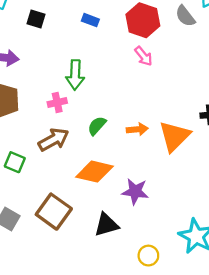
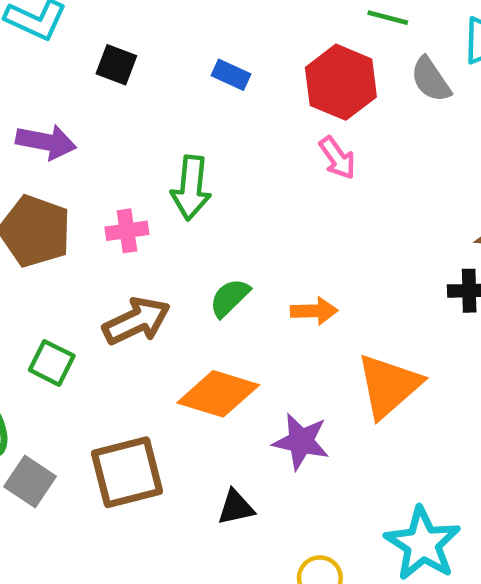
pink cross: (57, 103) -> (127, 231), moved
orange triangle: (174, 136) -> (389, 386), moved
brown square: (54, 212) -> (127, 472), turned 36
black triangle: (106, 225) -> (236, 507), size x0.7

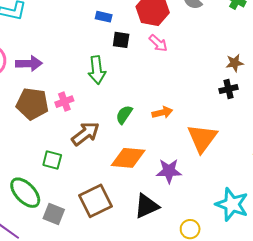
black square: (116, 65) -> (121, 40), moved
pink cross: (127, 231) -> (64, 102), moved
black triangle: (236, 507) -> (147, 206), size x1.5

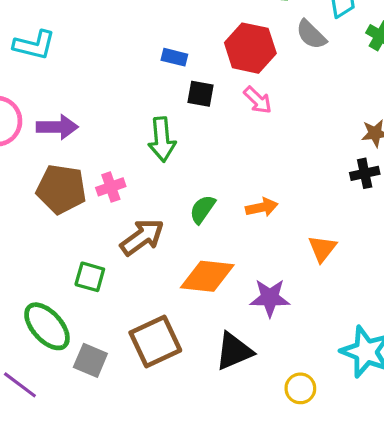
orange triangle: (202, 138) -> (322, 249), size x0.6

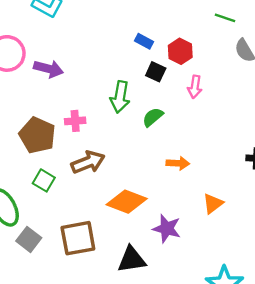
red hexagon: (250, 48) -> (180, 51), moved, size x0.7
pink arrow: (258, 100) -> (195, 87), turned 40
brown pentagon: (61, 189) -> (37, 135), moved
green semicircle: (202, 209) -> (153, 117), moved

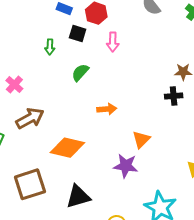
green arrow: (120, 97) -> (50, 47), moved, size x0.6
pink cross: (75, 121) -> (14, 85), turned -36
purple star: (167, 229) -> (126, 166), moved

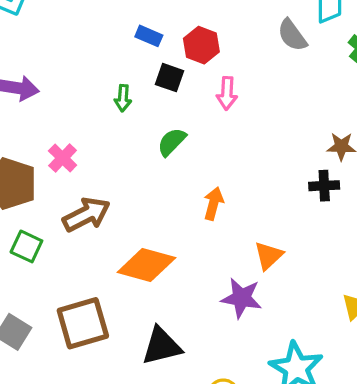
orange arrow: (107, 109) -> (213, 204), turned -72

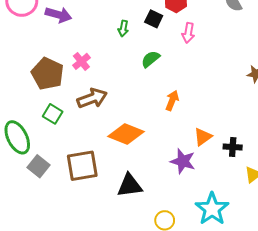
black cross: (324, 186) -> (233, 147), moved

